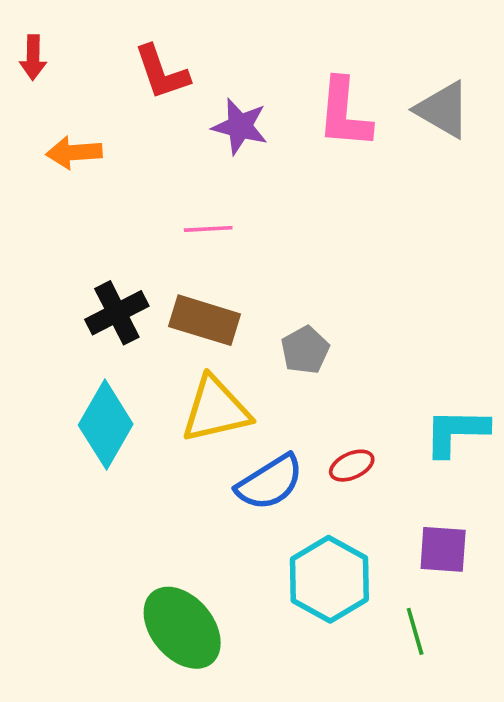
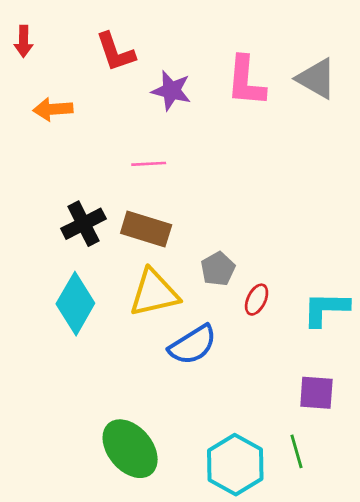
gray pentagon: (305, 350) -> (218, 269), moved
red ellipse: (352, 466) -> (257, 300), moved, turned -40
cyan hexagon: (329, 579) -> (235, 465), moved

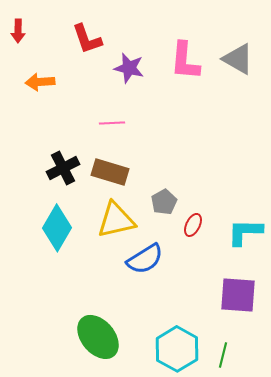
purple square: (316, 393) -> (238, 295), size x1.4
green line: (296, 451) -> (223, 355), moved, turned 30

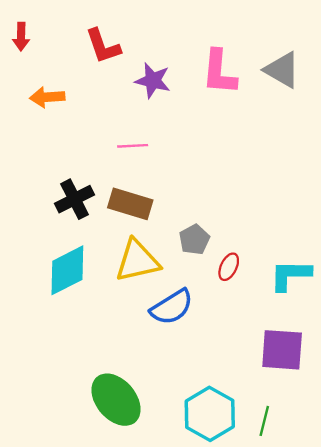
cyan diamond: (57, 228) -> (67, 270), turned 33

